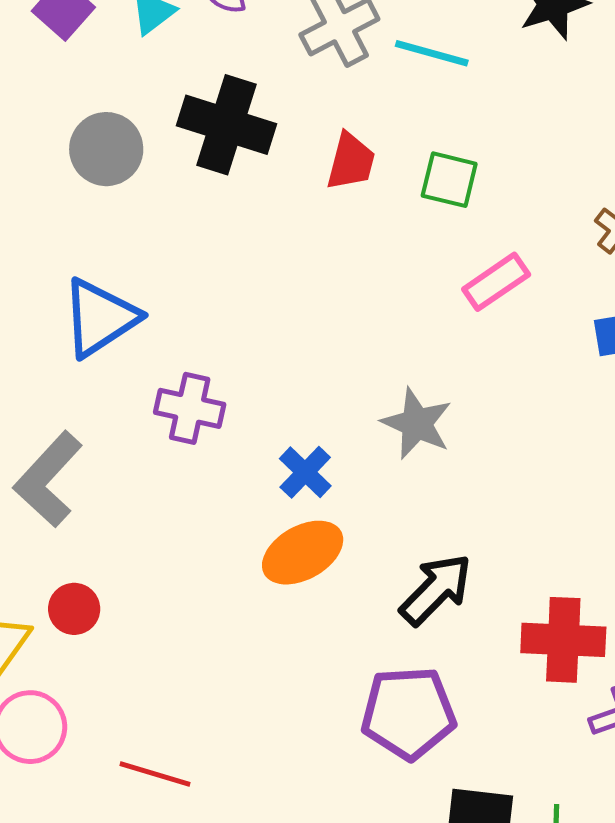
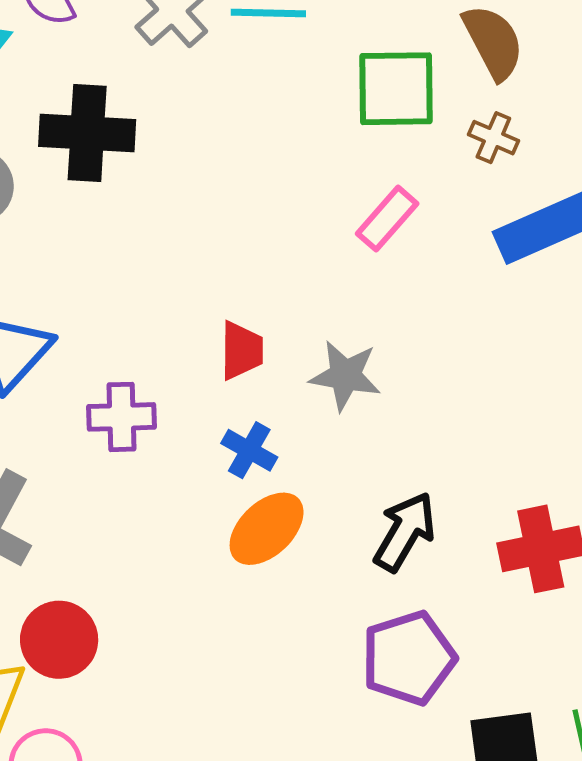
red trapezoid: (351, 162) -> (242, 350), moved
green square: (449, 180) -> (396, 89), moved, size x1.5
red circle: (74, 609) -> (59, 640), size x1.5

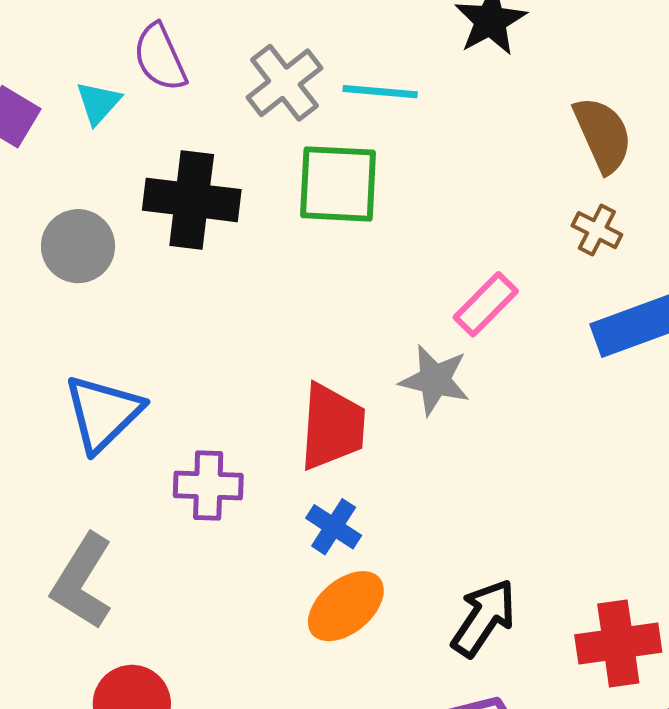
green square: (396, 89) -> (338, 184), moved
red trapezoid: (242, 350) -> (332, 427), size x1.5
gray star: (345, 376) -> (435, 380), moved

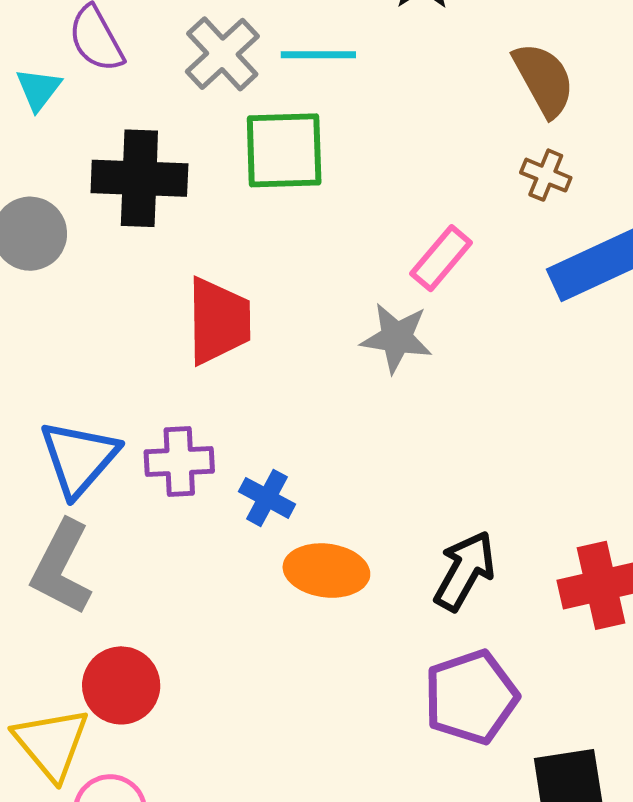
blue triangle: (103, 413) -> (79, 458), moved
red trapezoid: (332, 427) -> (219, 321), moved
blue cross: (334, 527) -> (267, 498), moved
orange ellipse: (346, 606) -> (326, 571), turned 52

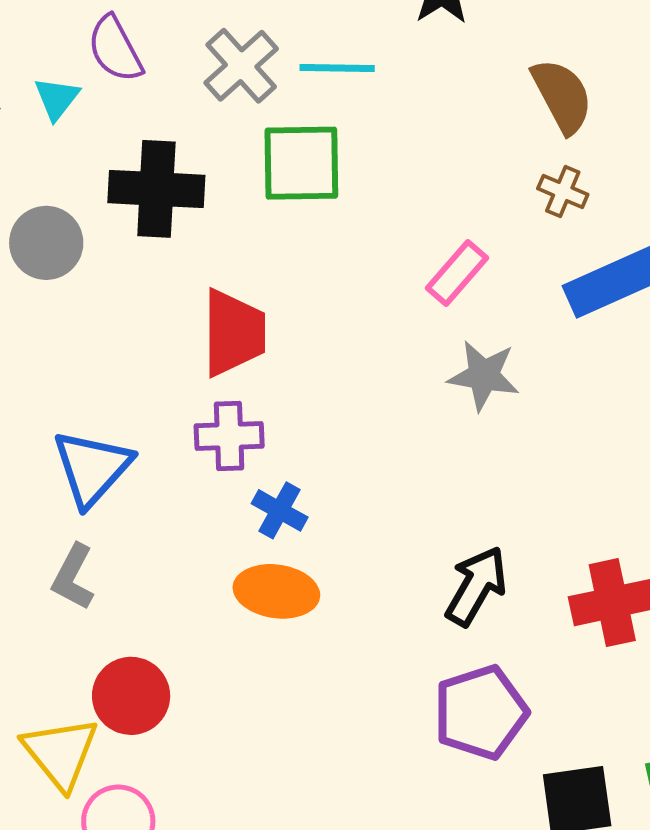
gray star: (397, 338) -> (484, 376), moved
purple cross: (179, 461) -> (229, 436), moved
gray L-shape: (62, 567) -> (73, 577), size x0.7
orange ellipse: (326, 571) -> (276, 591), moved

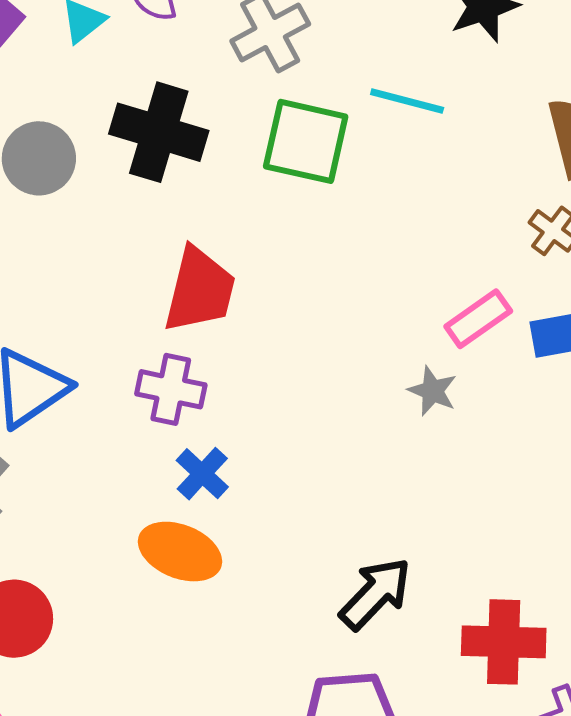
cyan line: (337, 68) -> (407, 101), moved
pink rectangle: (457, 273) -> (478, 319), moved
gray star: (484, 376) -> (432, 391), size x0.7

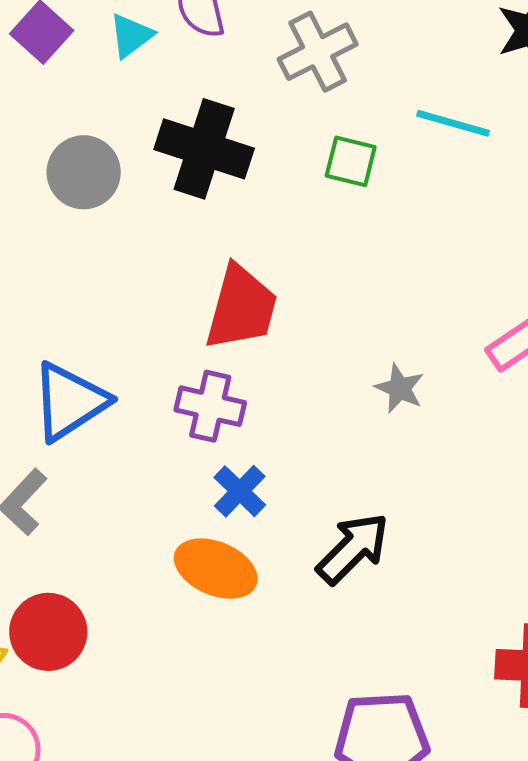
green square: (306, 141) -> (351, 161), size x0.6
gray star: (432, 391) -> (400, 388), moved
black arrow: (375, 594) -> (353, 548), moved

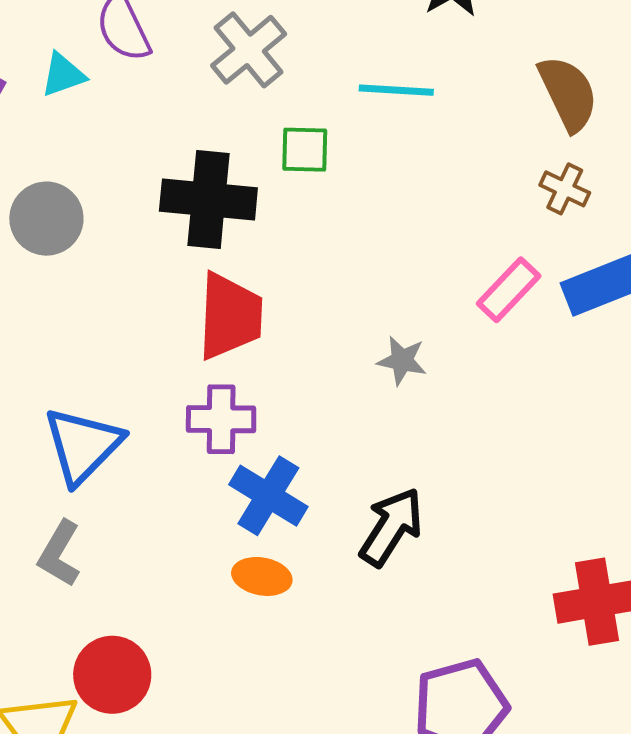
cyan triangle: (131, 36) -> (63, 75), turned 30
black cross: (204, 149) -> (208, 200), moved
blue cross: (240, 491) -> (268, 496), size x1.4
orange ellipse: (216, 569) -> (262, 576), size x0.7

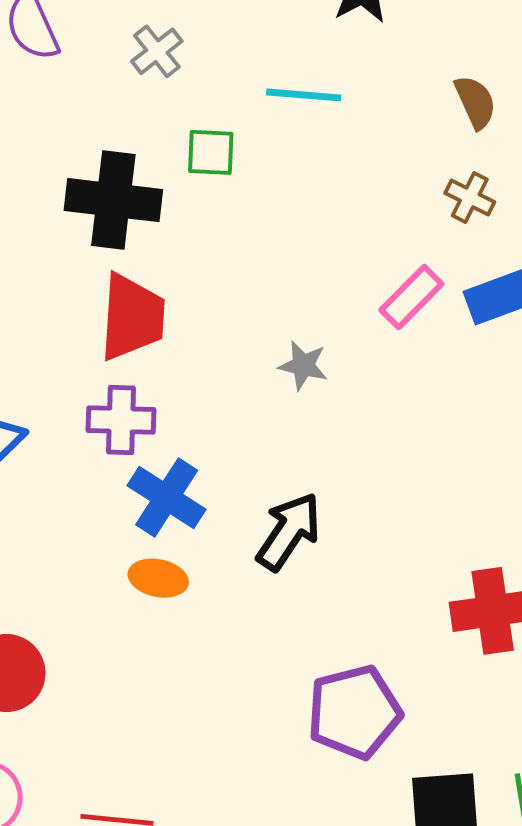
gray cross: (249, 50) -> (157, 51), size x0.7
brown semicircle: (568, 93) -> (475, 102), size x0.7

